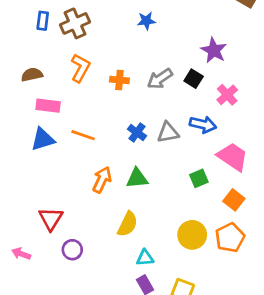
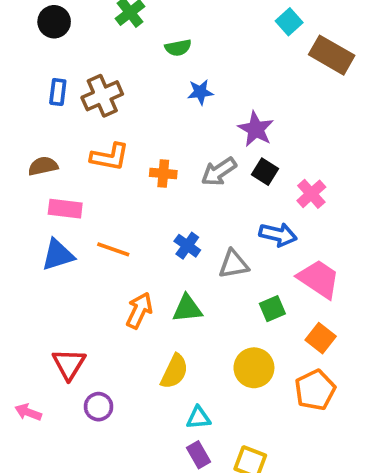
purple star: (214, 50) -> (256, 129), moved
orange L-shape: (80, 68) -> (110, 157), turned 72
gray triangle: (168, 133) -> (234, 264), moved
yellow circle: (192, 235) -> (254, 368), moved

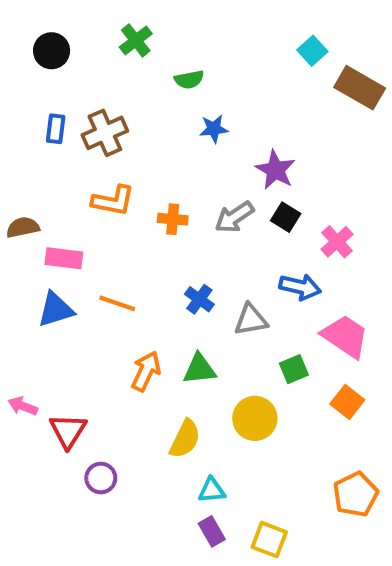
brown semicircle: (43, 166) -> (23, 227), moved
yellow circle: (254, 368) -> (255, 418), moved
orange pentagon: (315, 390) -> (356, 494), moved
pink arrow: (28, 412) -> (23, 406), moved

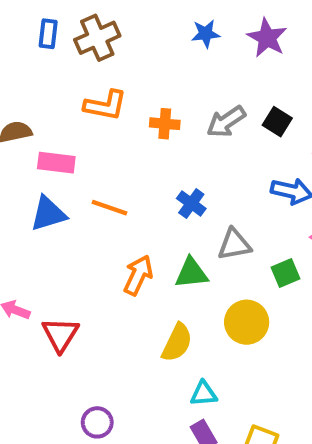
purple star: (275, 170) -> (267, 38), moved
gray triangle: (251, 320) -> (234, 244), moved
purple circle: (101, 478) -> (97, 422), moved

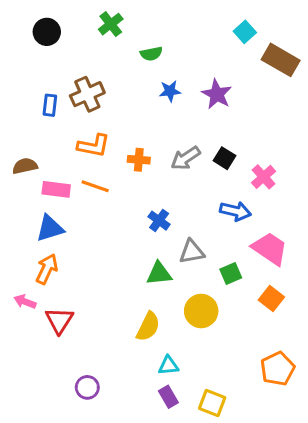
blue rectangle: (48, 34) -> (50, 105), moved
orange line: (109, 208) -> (95, 186), moved
orange arrow: (138, 275) -> (47, 269), moved

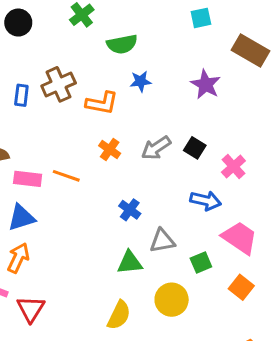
cyan square: (245, 32) -> (201, 18), moved, turned 30
green semicircle: (151, 54) -> (122, 44), size x1.4
purple star: (217, 94) -> (206, 84), moved
orange L-shape: (94, 146) -> (102, 103), moved
orange cross: (139, 160) -> (110, 149), turned 30

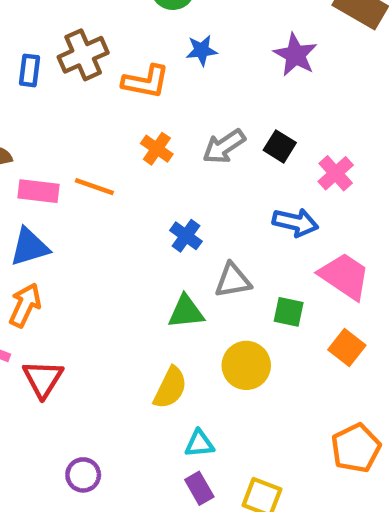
green square: (201, 262) -> (289, 312), turned 35

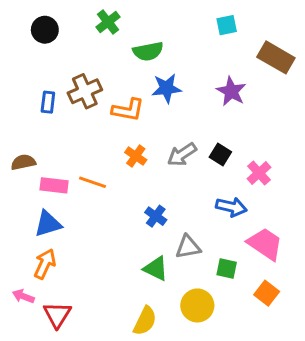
blue star: (202, 50) -> (167, 88), size x1.4
green triangle: (186, 312) -> (156, 269), turned 32

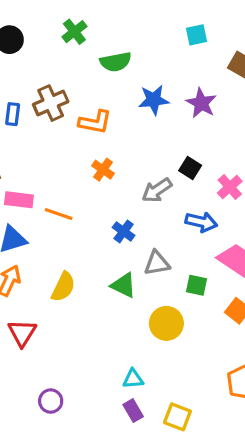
blue star: (167, 88) -> (154, 100), moved
gray arrow: (182, 155) -> (157, 190), moved
orange line: (93, 182) -> (59, 214), moved
yellow semicircle: (145, 321) -> (63, 287), moved

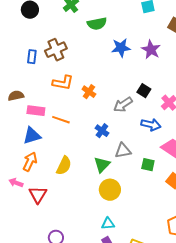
orange L-shape: (95, 122) -> (63, 83), moved
green triangle: (124, 285) -> (102, 165), turned 48
yellow circle: (166, 323) -> (110, 190), moved

